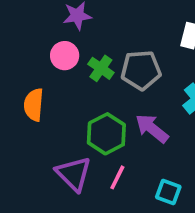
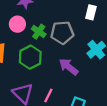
green hexagon: (106, 134) -> (30, 57), moved

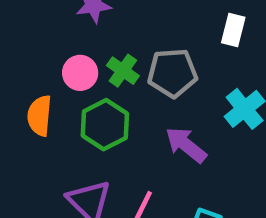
pink circle: (17, 24) -> (80, 73), moved

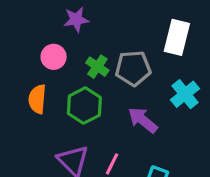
white rectangle: (233, 30) -> (177, 37), size x1.5
pink circle: (80, 73) -> (54, 57), moved

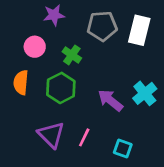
gray pentagon: (133, 68) -> (102, 26), moved
cyan cross: (185, 94) -> (145, 93), moved

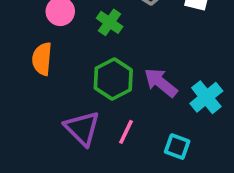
green hexagon: (61, 88) -> (113, 79), moved
cyan cross: (145, 93) -> (206, 97), moved

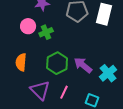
green cross: (110, 22) -> (46, 32), moved, turned 32
orange semicircle: (42, 59) -> (21, 62), moved

